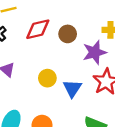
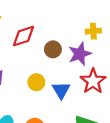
brown circle: (68, 34) -> (53, 49), moved

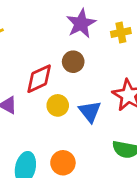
red diamond: (23, 36) -> (39, 79), moved
purple star: (80, 54) -> (81, 23), moved

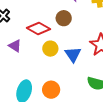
red diamond: (39, 79) -> (39, 29), turned 50

